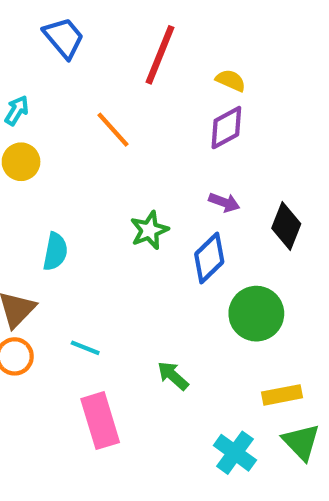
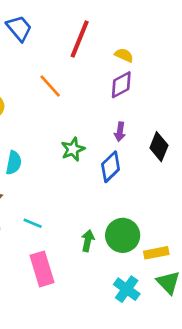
purple arrow: (224, 202) -> (120, 132), turned 78
green circle: (256, 314) -> (123, 235), moved
green arrow: (173, 376) -> (88, 241), turned 60

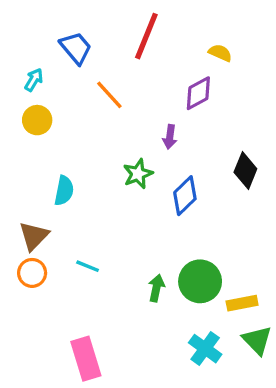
blue trapezoid: (19, 28) -> (76, 48), moved
yellow semicircle: (124, 55) -> (220, 53), moved
purple arrow: (120, 132) -> (170, 137), moved
pink rectangle: (42, 269) -> (86, 359), moved

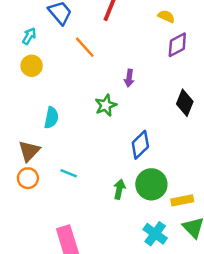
purple diamond: (198, 93) -> (177, 45), moved
blue diamond: (185, 196) -> (140, 145), moved

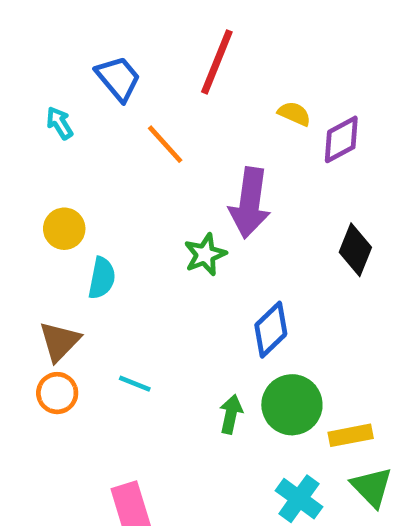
yellow semicircle: (166, 16) -> (294, 114), moved
cyan arrow: (29, 36) -> (60, 123), turned -63
yellow circle: (32, 66) -> (64, 229), moved
purple arrow: (129, 78) -> (250, 203), size x2.0

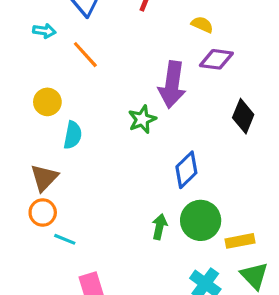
cyan arrow: (60, 123) -> (44, 31), turned 130
purple diamond: (341, 139) -> (216, 59), moved, turned 36
orange line: (165, 144) -> (85, 55), moved
cyan line: (135, 384) -> (65, 239), moved

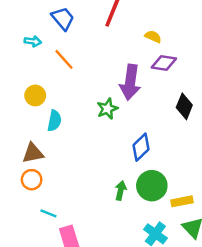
brown triangle: (44, 178) -> (33, 153), turned 35
cyan line: (65, 239) -> (48, 213), moved

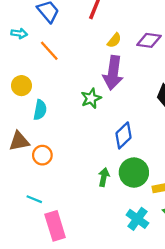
yellow semicircle: (153, 37) -> (114, 40), moved, turned 105
purple diamond: (164, 63) -> (149, 40), moved
orange circle: (32, 180) -> (42, 155), moved

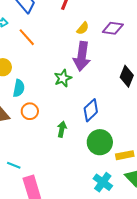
orange circle: (42, 155) -> (30, 111), moved
green arrow: (104, 177) -> (62, 129), moved

